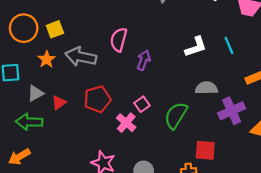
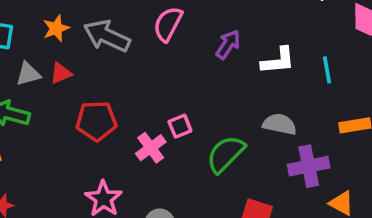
purple arrow: (144, 60) -> (228, 44), moved
red pentagon: (97, 99) -> (96, 121), moved
red triangle: (59, 103) -> (61, 73), moved

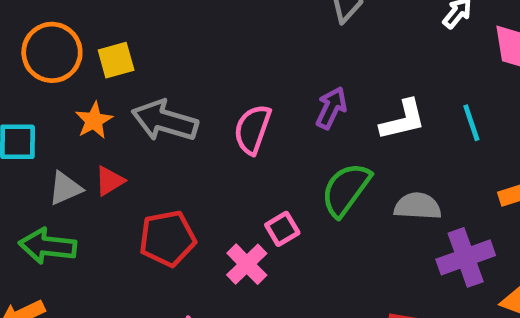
pink semicircle: (168, 24) -> (252, 129), moved
green semicircle: (226, 154) -> (346, 190), moved

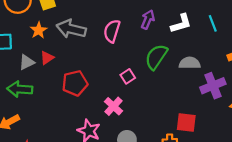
pink cross: (247, 264) -> (113, 106), moved

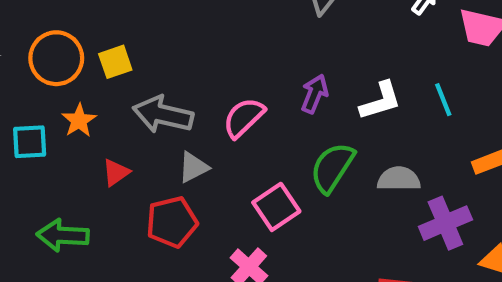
orange star: (39, 30) -> (79, 121), moved
pink semicircle: (112, 31) -> (244, 118), turned 30
gray triangle: (27, 62) -> (193, 167), moved
pink square: (128, 76) -> (276, 207), size x1.5

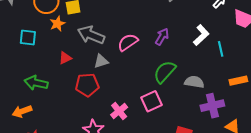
white L-shape: (380, 101) -> (201, 35), moved, turned -35
orange star: (79, 121) -> (57, 24), moved
pink square: (276, 207) -> (152, 101), moved

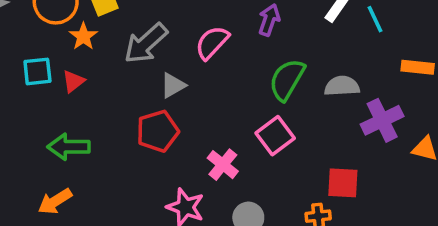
gray arrow: (91, 35) -> (146, 43), turned -52
red triangle: (65, 58) -> (73, 81), moved
orange rectangle: (238, 81) -> (418, 67), turned 30

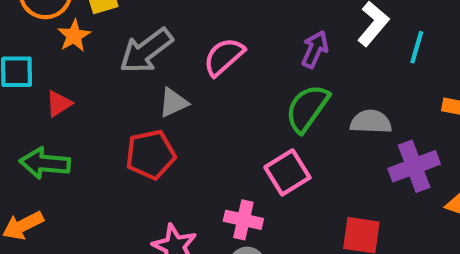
cyan line: (375, 19) -> (417, 47), turned 36
purple arrow: (269, 20) -> (315, 49), moved
red triangle: (73, 81) -> (59, 104), moved
pink cross: (223, 165) -> (243, 220), moved, turned -32

